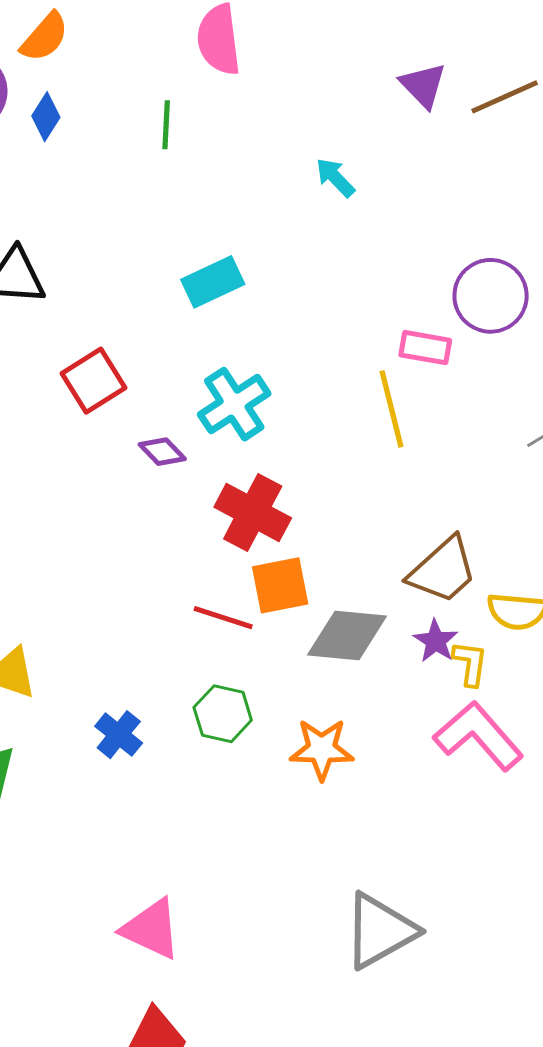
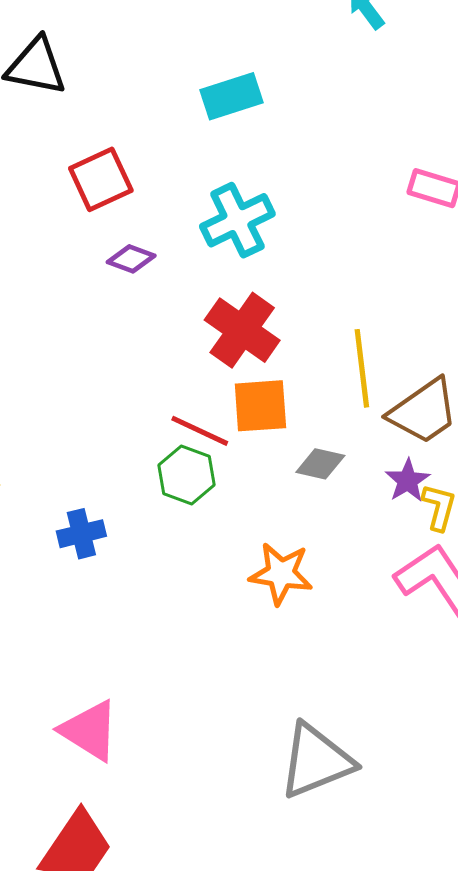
yellow line: (391, 409) -> (362, 368), moved
purple diamond: (162, 452) -> (131, 259), moved, turned -33
gray diamond: (347, 635) -> (320, 464), size x0.6
green hexagon: (223, 714) -> (186, 475), moved
blue cross: (119, 735) -> (81, 534), turned 30

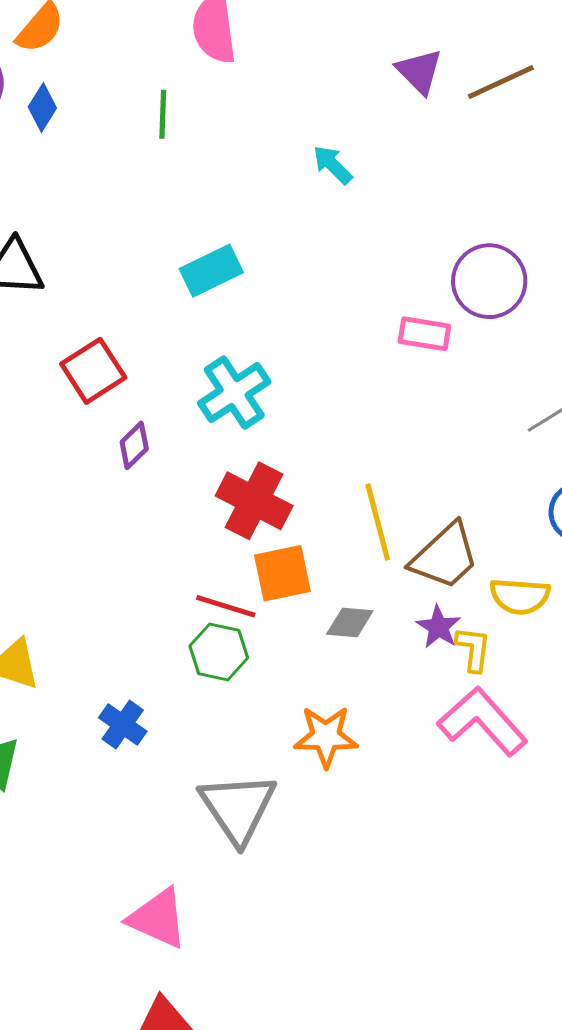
purple diamond: (131, 259) -> (134, 445), turned -57
blue cross: (81, 534) -> (123, 724), turned -33
gray triangle: (316, 761) -> (238, 808), moved, turned -34

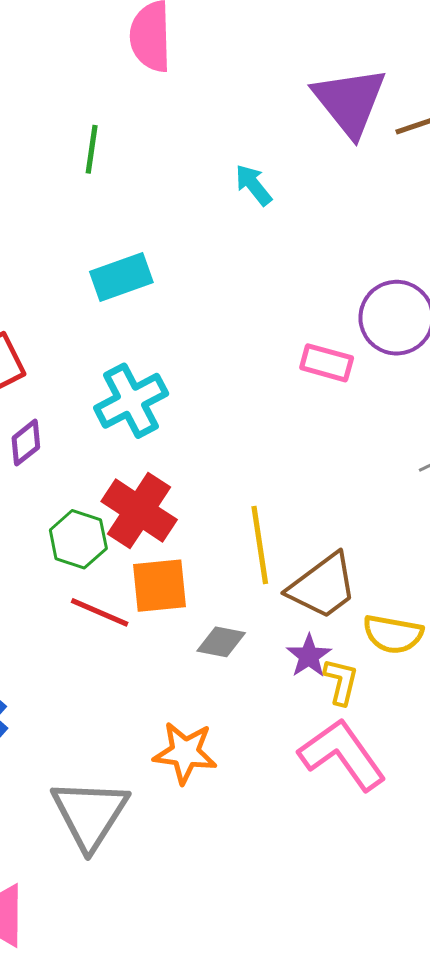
purple triangle: (419, 71) -> (350, 102), size x1.6
green line: (163, 114) -> (92, 149), moved
green hexagon: (219, 652) -> (78, 539), moved

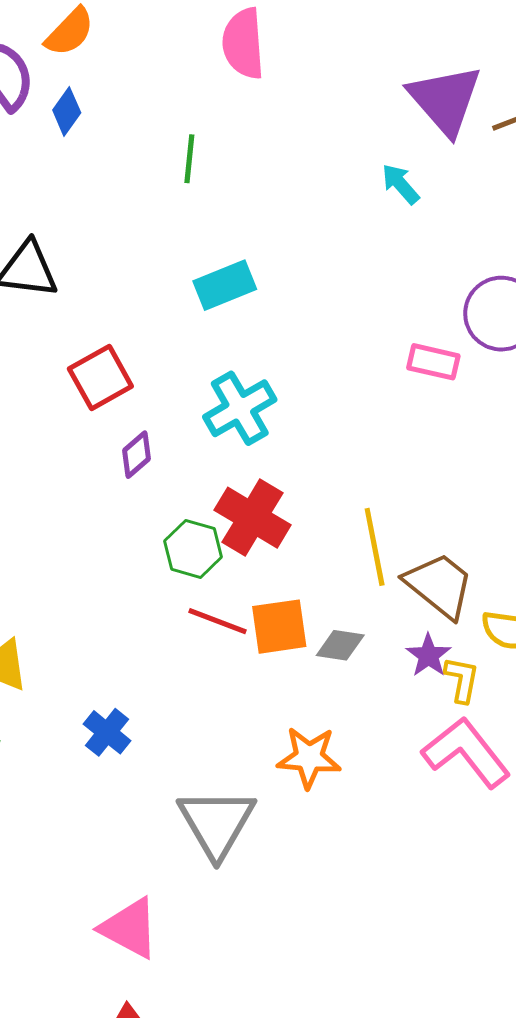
cyan arrow: (253, 185) -> (400, 184), moved
orange square: (159, 586) -> (279, 627), moved
brown trapezoid: (323, 586) -> (439, 585), turned -102

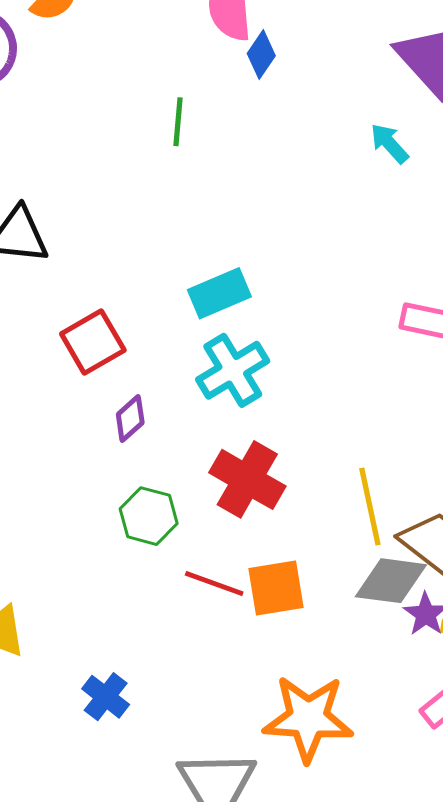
blue diamond: (67, 111) -> (261, 55), moved
cyan rectangle: (225, 285) -> (219, 293), moved
green hexagon: (193, 549) -> (149, 516), moved
gray diamond: (340, 645) -> (391, 581), moved, size x1.5
orange star: (309, 757) -> (308, 718), size x1.4

